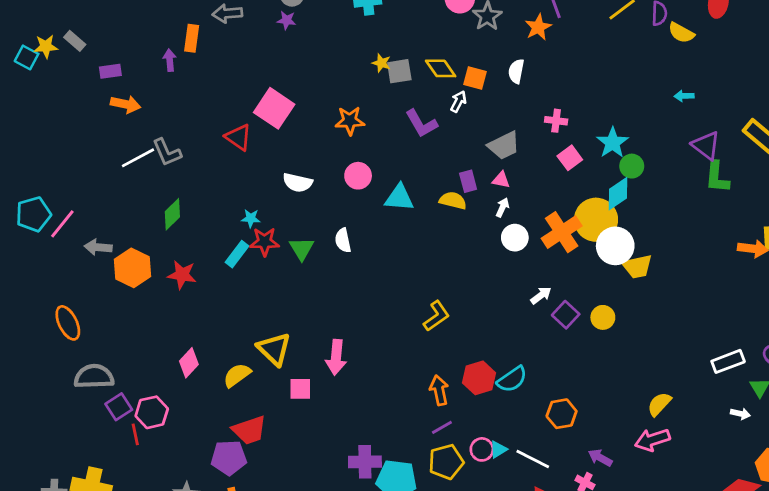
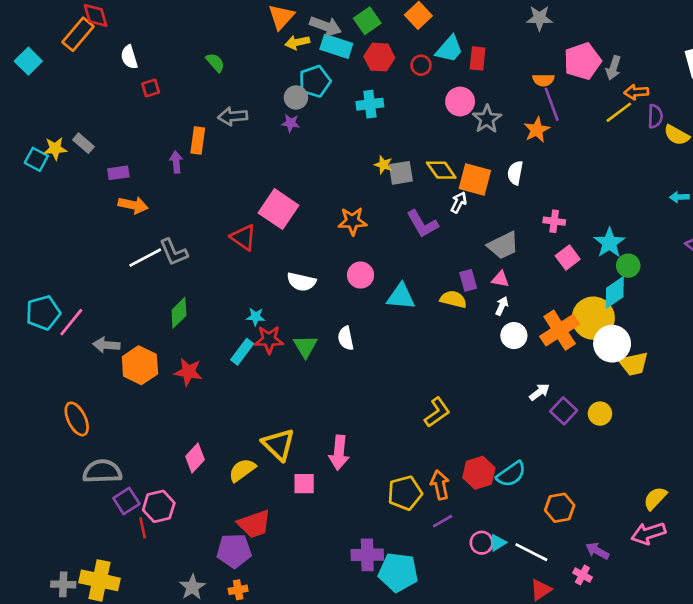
orange square: (475, 78) -> (475, 180), size x1.4
yellow pentagon: (446, 462) -> (405, 493), moved

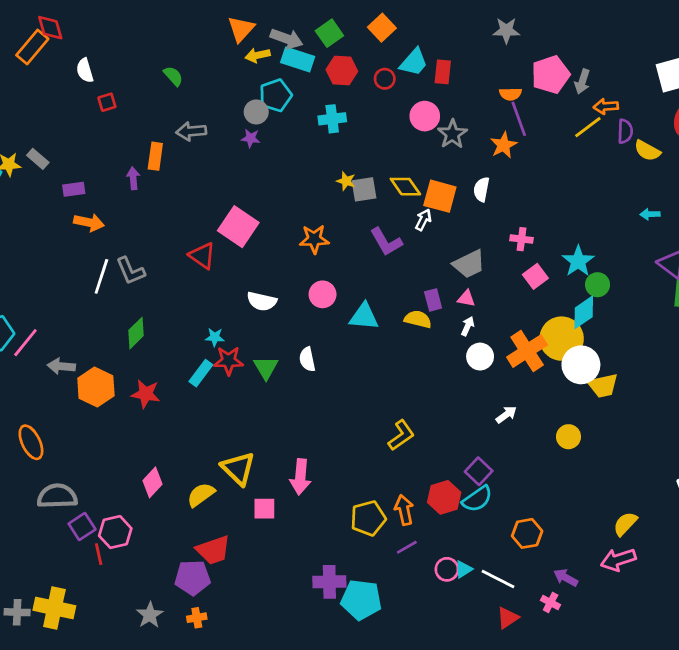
white line: (145, 258) -> (101, 276), turned -44
purple square: (564, 411) -> (479, 471), moved

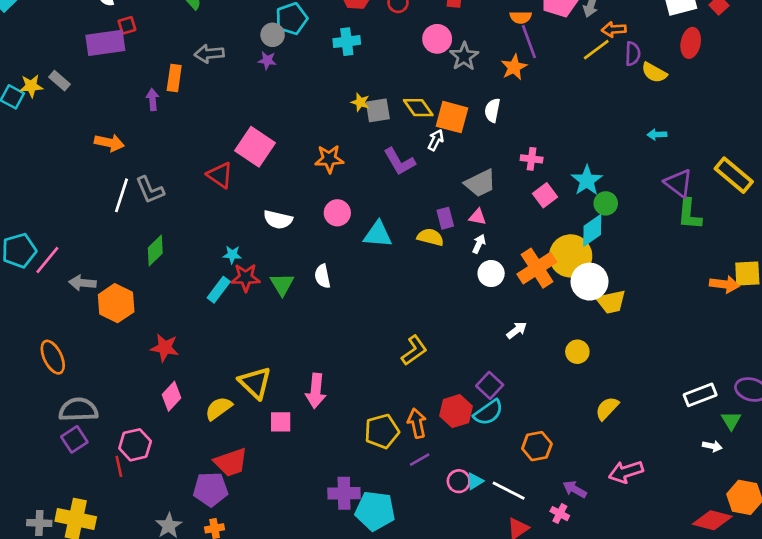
purple rectangle: (74, 189) -> (105, 43), moved, size x1.8
red star: (146, 394) -> (165, 348), moved
yellow semicircle: (625, 524) -> (607, 408), moved
purple square: (82, 527) -> (74, 439), moved

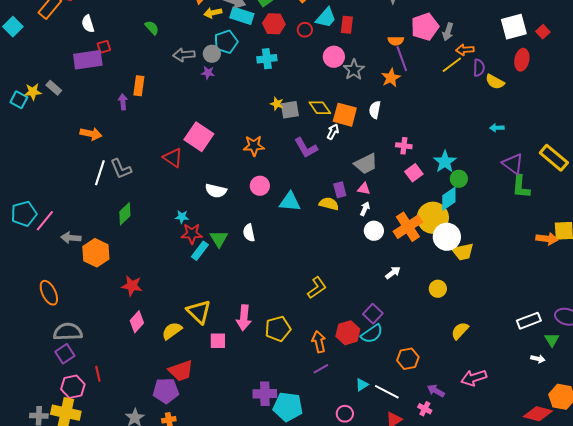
gray arrow: (209, 54) -> (184, 55), moved
cyan rectangle: (219, 290) -> (200, 251), moved
yellow pentagon: (382, 431) -> (278, 329), moved
pink hexagon: (135, 445) -> (73, 387), moved
pink circle: (459, 481) -> (345, 414), moved

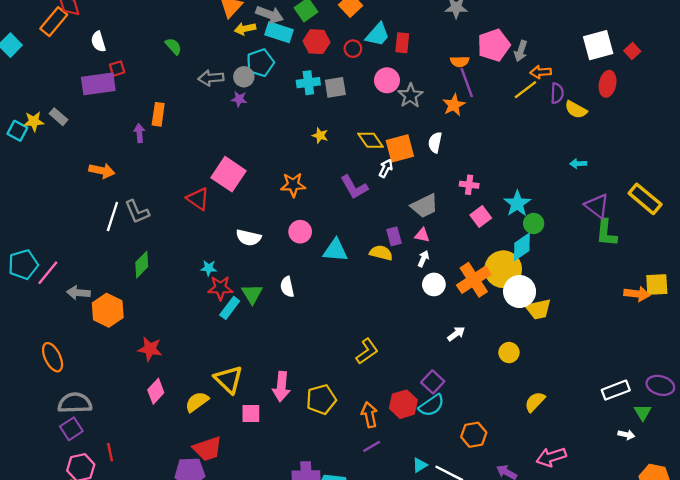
gray square: (290, 110) -> (335, 87), moved
orange square: (345, 115) -> (400, 148), turned -30

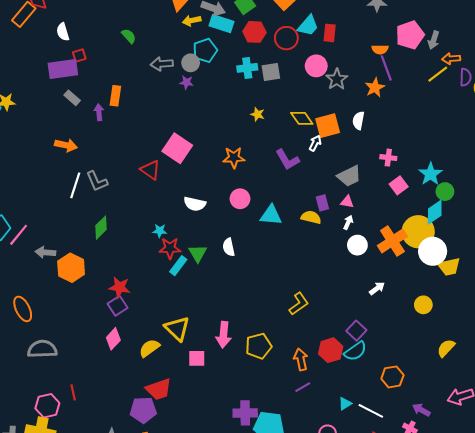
red circle: (353, 49) -> (286, 38), size x1.5
gray rectangle: (58, 117) -> (72, 98), moved
red star: (150, 349) -> (120, 287), moved
purple square: (71, 429) -> (117, 306), moved

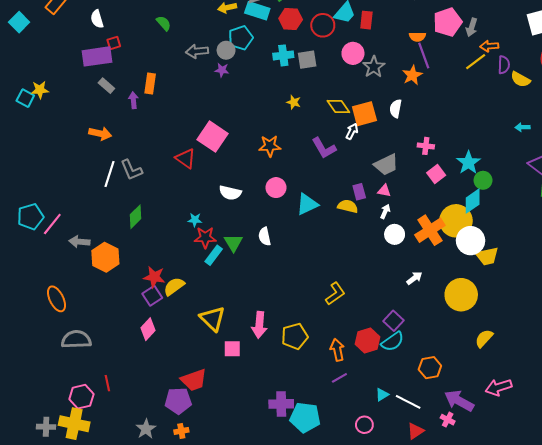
cyan triangle: (271, 215) -> (307, 204), turned -30
yellow circle: (423, 305) -> (461, 295), size x1.8
yellow semicircle: (149, 348) -> (174, 286), moved
purple arrow: (421, 410) -> (459, 401), size x1.6

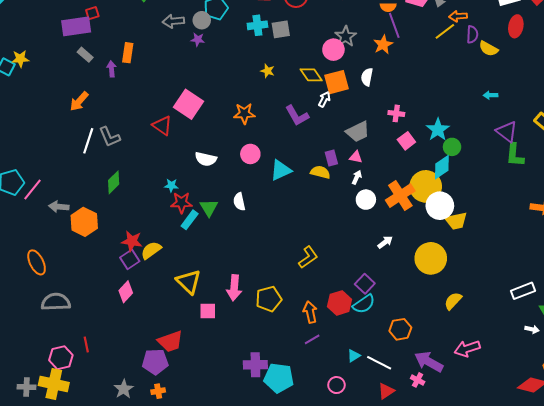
pink circle: (353, 53) -> (333, 50), moved
orange arrow: (100, 133) -> (79, 101), turned 120

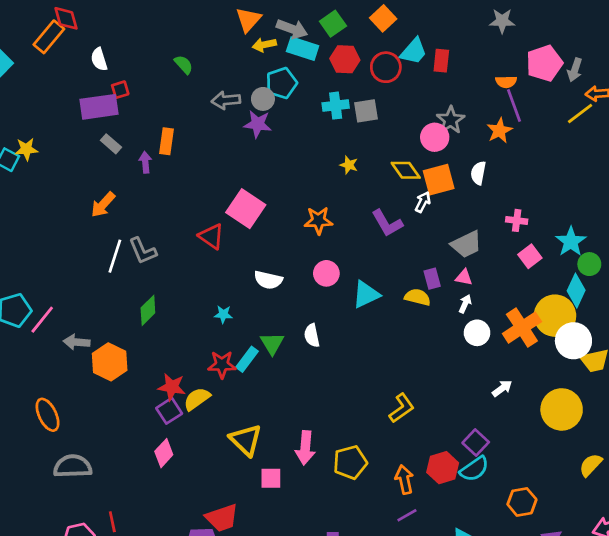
purple star: (198, 39) -> (258, 124), size x1.5
cyan diamond: (442, 167) -> (576, 291), turned -30
red star: (181, 203) -> (222, 365), moved

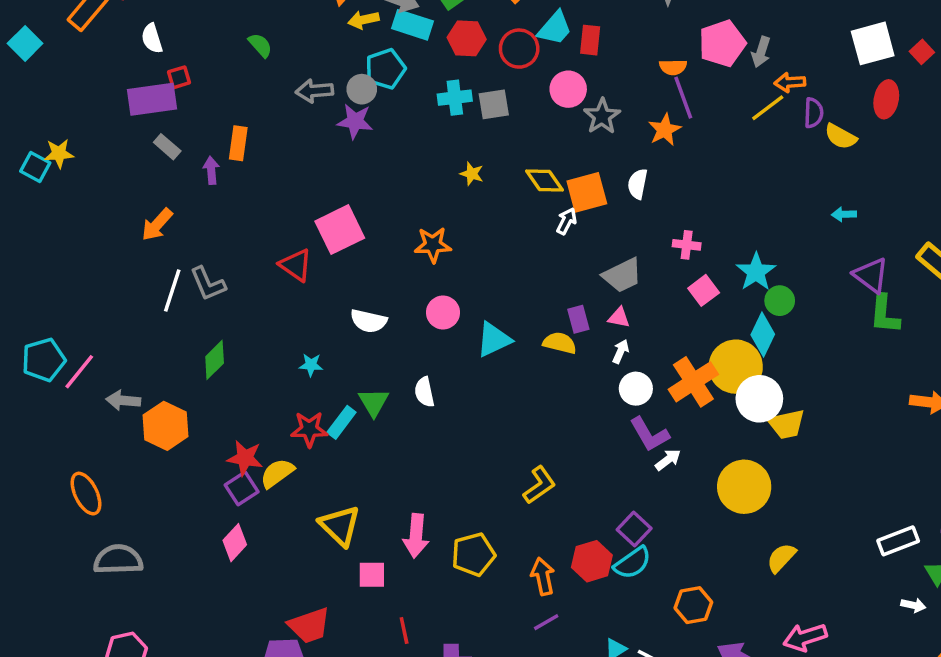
pink circle: (435, 137) -> (568, 89), moved
pink square: (246, 209) -> (340, 230), turned 30
purple L-shape: (387, 223) -> (649, 434), moved
red line: (112, 522) -> (404, 631), moved

